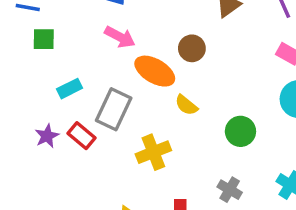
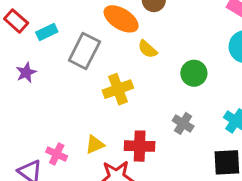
red rectangle: (81, 136) -> (16, 21), moved

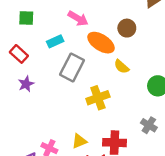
red rectangle: (16, 21) -> (19, 54), moved
cyan rectangle: (47, 32) -> (55, 41), moved

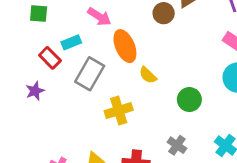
brown circle: (127, 28) -> (164, 13), moved
orange ellipse: (101, 43) -> (125, 46), turned 32
red rectangle: (19, 54) -> (50, 58), moved

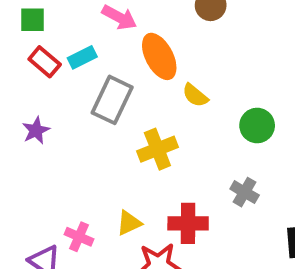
red rectangle: (50, 58) -> (45, 62), moved

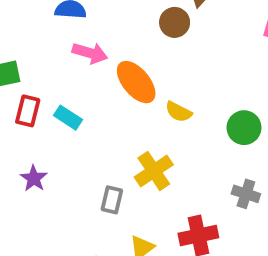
cyan rectangle: (82, 57) -> (68, 118), moved, turned 72
red rectangle: (45, 62) -> (28, 111), turned 76
gray rectangle: (112, 100) -> (112, 200), moved, size x0.6

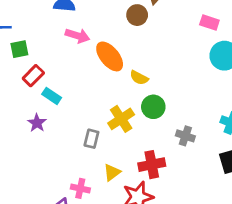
red rectangle: (28, 111) -> (33, 76), turned 30
cyan rectangle: (68, 118) -> (52, 96), moved
green circle: (244, 128) -> (153, 107), moved

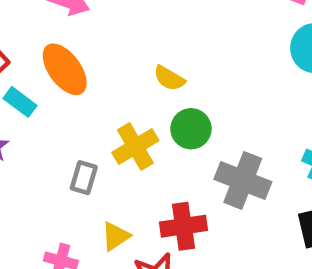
orange ellipse: (110, 56) -> (65, 69), moved
gray cross: (185, 136) -> (243, 180), size x1.6

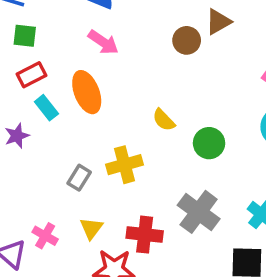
green circle: (191, 129) -> (209, 143), moved
yellow triangle: (116, 236) -> (91, 228), turned -35

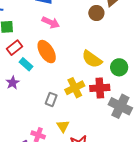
yellow semicircle: (164, 120) -> (92, 59), size x1.5
red cross: (145, 235) -> (100, 88), moved

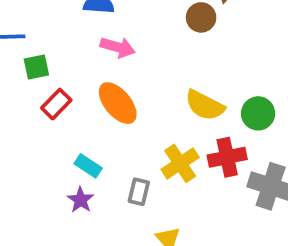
cyan rectangle: (26, 64) -> (88, 166), moved
purple star: (13, 83) -> (81, 200), moved

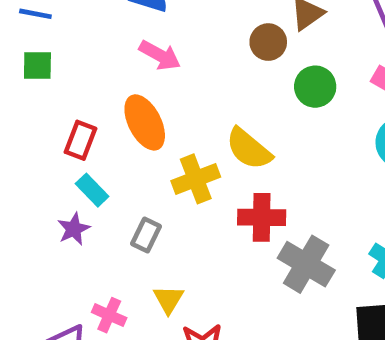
green square: (36, 67) -> (37, 65), moved
red rectangle: (56, 104) -> (81, 140), moved, turned -36
green circle: (258, 113) -> (315, 87), moved
yellow cross: (180, 163) -> (196, 179), moved

